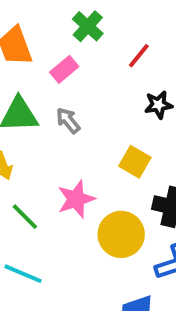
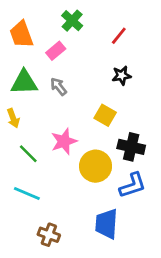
red line: (139, 56) -> (119, 36), moved

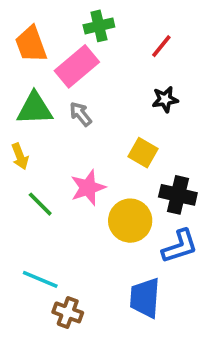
green cross: (72, 21) -> (99, 26), turned 35
pink rectangle: (56, 51) -> (77, 66), size x1.6
cyan line: (27, 194) -> (40, 279), moved

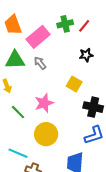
green cross: (99, 26) -> (65, 24), moved
yellow circle: (130, 221) -> (46, 134), moved

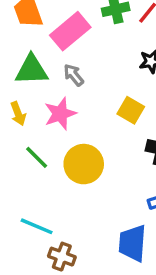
pink star: (44, 103) -> (60, 114), moved
yellow circle: (46, 134) -> (84, 164), moved

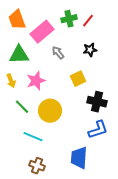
gray arrow: (74, 75) -> (58, 53), moved
yellow square: (131, 110) -> (78, 79), turned 35
cyan line: (37, 226) -> (33, 137), moved

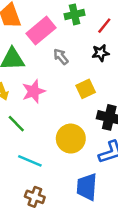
red line: (88, 21) -> (104, 26), moved
yellow circle: (50, 111) -> (71, 139), moved

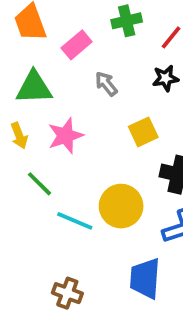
pink rectangle: (41, 31) -> (77, 45), size x0.7
cyan line: (30, 161) -> (75, 221), moved

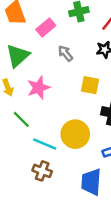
green triangle: (34, 87) -> (18, 56), turned -40
yellow square: (143, 132) -> (90, 85), turned 36
brown cross: (67, 293) -> (42, 171), moved

